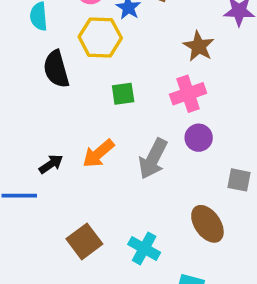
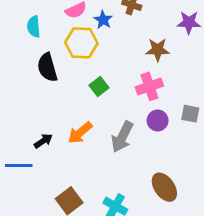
brown star: (199, 46) -> (158, 50), turned -30
green square: (123, 94) -> (99, 86), turned -30
gray square: (239, 180) -> (190, 114), moved

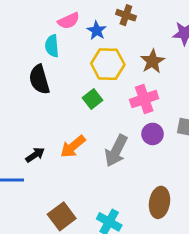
cyan semicircle: (34, 27) -> (52, 46), moved
yellow hexagon: (81, 43) -> (108, 64), moved
brown star: (158, 50) -> (153, 61), turned -30
brown ellipse: (164, 187) -> (159, 202), turned 44

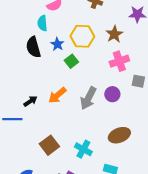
blue star: (97, 31) -> (57, 44), moved
pink cross: (144, 99) -> (119, 61), moved
purple circle: (153, 134) -> (112, 94), moved
brown ellipse: (159, 202) -> (119, 135), turned 60

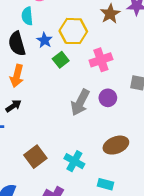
brown star: (114, 34) -> (110, 14), moved
pink cross: (119, 61) -> (101, 60), moved
orange arrow: (57, 95) -> (17, 76), moved, turned -36

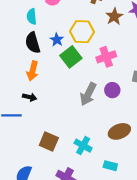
cyan semicircle: (27, 16) -> (32, 16), moved
green square: (61, 60) -> (71, 57), size x1.5
black arrow: (13, 106) -> (30, 97), turned 48
brown square: (35, 157) -> (49, 142), turned -30

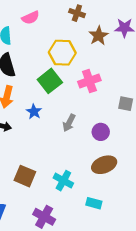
blue star: (57, 40) -> (34, 112), moved
purple circle: (112, 90) -> (101, 132), moved
gray arrow: (88, 94) -> (69, 123), size x0.7

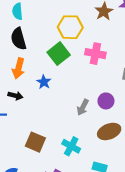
pink cross: (89, 81) -> (95, 54), turned 30
gray arrow: (69, 123) -> (83, 107), moved

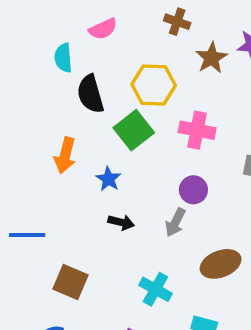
black semicircle: (19, 39) -> (90, 94), moved
black arrow: (15, 96) -> (121, 222), moved
purple circle: (106, 101) -> (193, 190), moved
brown square: (35, 142) -> (70, 282), moved

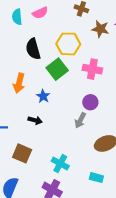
cyan semicircle: (63, 58) -> (17, 17), moved
brown star: (211, 58) -> (100, 29), turned -30
black arrow: (121, 222) -> (35, 120), moved
cyan cross: (155, 289) -> (60, 164), moved

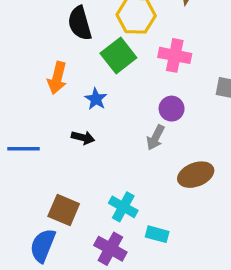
brown square: (22, 153) -> (64, 210), moved
cyan rectangle: (96, 178) -> (157, 234), moved

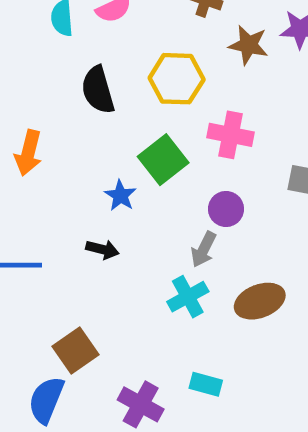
green square: (118, 55) -> (163, 160), moved
orange arrow: (57, 78) -> (28, 153), moved
cyan cross: (123, 207) -> (188, 297), moved, turned 32
brown square: (64, 210) -> (75, 351), turned 32

